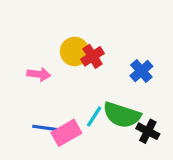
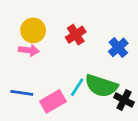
yellow circle: (75, 51) -> (33, 30), moved
blue line: (45, 128) -> (22, 93), moved

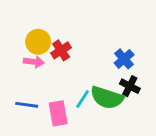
red cross: (76, 35) -> (61, 50), moved
black cross: (124, 100) -> (130, 86), moved
pink rectangle: (53, 101) -> (58, 113), turned -70

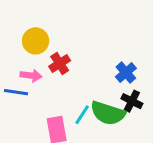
yellow circle: (38, 42) -> (36, 41), moved
blue line: (27, 105) -> (16, 92), moved

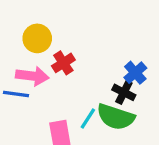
pink arrow: (31, 76) -> (32, 76), size x1.4
black cross: (132, 101) -> (124, 92), moved

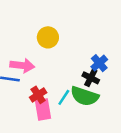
yellow circle: (37, 38) -> (48, 37), moved
red cross: (63, 63) -> (38, 95), moved

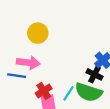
yellow circle: (48, 37) -> (38, 33), moved

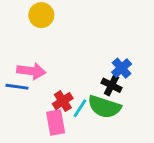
yellow circle: (38, 33) -> (41, 15), moved
red cross: (44, 91) -> (63, 101), moved

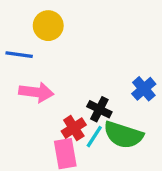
black cross: (111, 85) -> (99, 109), moved
blue line: (17, 87) -> (19, 55), moved

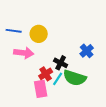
yellow circle: (48, 26) -> (39, 34), moved

